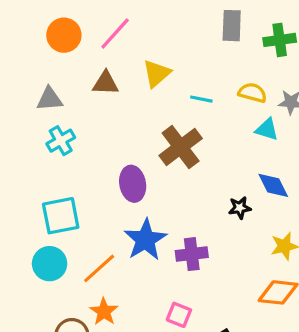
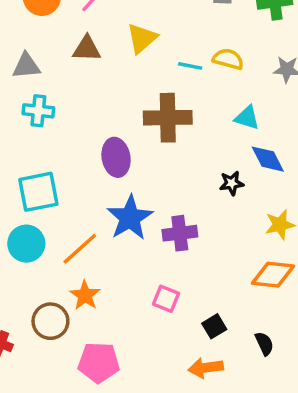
yellow semicircle: (252, 93) -> (228, 59), moved
cyan triangle: (267, 129) -> (247, 118), moved
cyan cross: (61, 141) -> (38, 111), turned 36
brown cross: (181, 147) -> (168, 118), turned 36

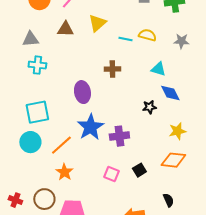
brown cross: (168, 118) -> (112, 69), size x0.6
brown circle: (50, 321) -> (44, 199), moved
black square: (214, 326) -> (139, 170), moved

